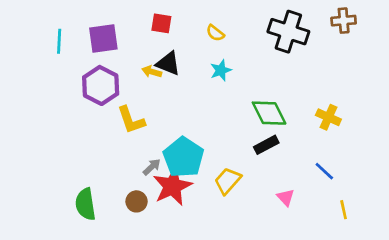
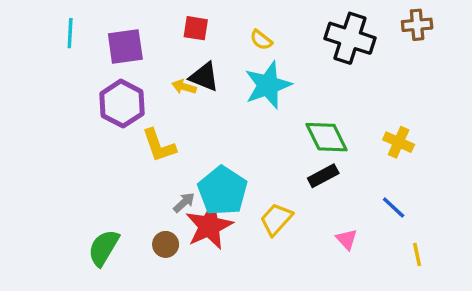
cyan line: (59, 41) -> (70, 33), moved
cyan star: (221, 70) -> (268, 85), size x1.8
green semicircle: (85, 204) -> (104, 248), turned 40

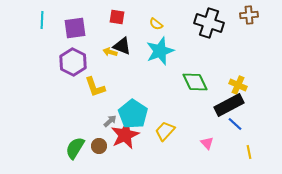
black rectangle: (323, 176) -> (229, 105), moved, size x1.6
green semicircle: (104, 248) -> (75, 148), moved

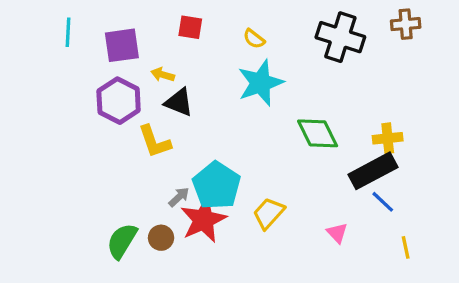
black triangle: (122, 46) -> (179, 102), moved
yellow arrow: (110, 52) -> (163, 75), moved
yellow cross: (238, 85) -> (388, 138), turned -30

